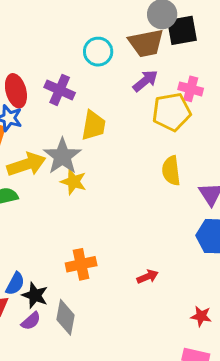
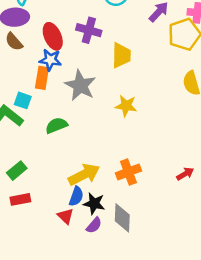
gray star: (62, 156) -> (80, 85), moved
yellow arrow: (26, 164) -> (84, 174), moved
yellow star: (73, 182) -> (126, 106), moved

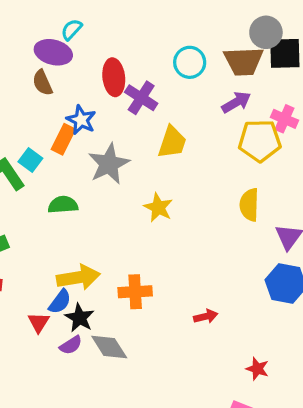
red ellipse: (53, 36) -> (114, 77), moved
gray diamond: (122, 218) -> (109, 347), turned -52

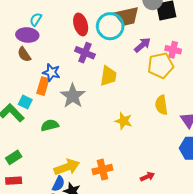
brown trapezoid: (244, 61) -> (127, 16), moved
cyan circle: (190, 62) -> (110, 26), size x1.4
red ellipse: (114, 77) -> (81, 24), moved
yellow star: (158, 208) -> (124, 121), moved

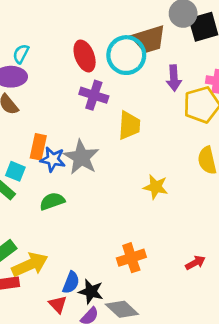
purple arrow: (142, 45) -> (174, 78), turned 132
blue star: (51, 72) -> (53, 159), moved
yellow arrow: (67, 167) -> (30, 265), moved

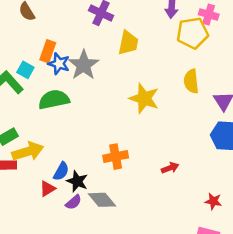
yellow star: (156, 187) -> (144, 98), size x1.4
green semicircle: (52, 201) -> (54, 100), size x1.4
red triangle: (58, 304) -> (48, 189), turned 35

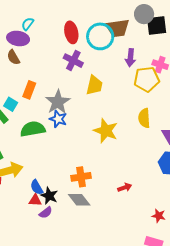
blue star: (59, 64) -> (58, 119), moved
blue semicircle: (61, 171) -> (37, 187), turned 119
red triangle: (48, 189) -> (35, 200), moved, turned 32
gray diamond: (102, 200) -> (79, 200), moved

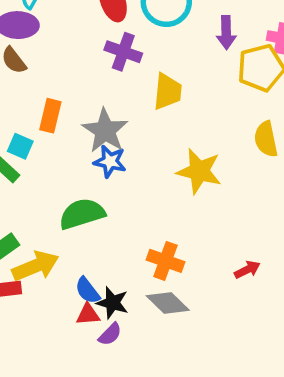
green semicircle: (33, 129) -> (82, 214), moved
orange cross: (81, 177) -> (166, 261), turned 36

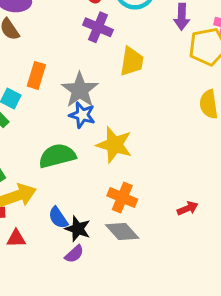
yellow star: (199, 171) -> (114, 145), moved
red triangle: (88, 314) -> (16, 239), moved

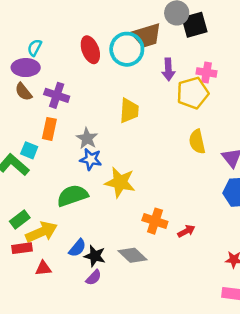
purple cross: (98, 27) -> (57, 95), moved
gray star: (80, 90) -> (87, 138), size x0.7
orange cross: (122, 198) -> (155, 221), moved
blue semicircle: (58, 218) -> (77, 248), turned -102

